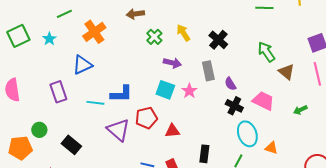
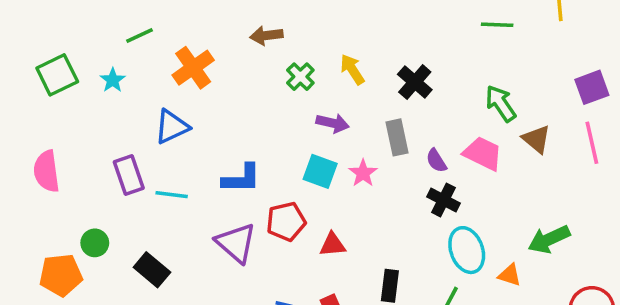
pink trapezoid: (263, 101) -> (483, 153), moved
cyan line: (95, 103) -> (172, 195), moved
green arrow: (300, 110) -> (549, 239), moved, size x1.6

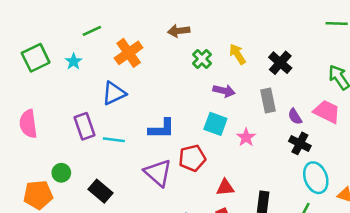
pink star: (363, 173) -> (246, 137), moved
red triangle: (333, 245) -> (225, 187), moved

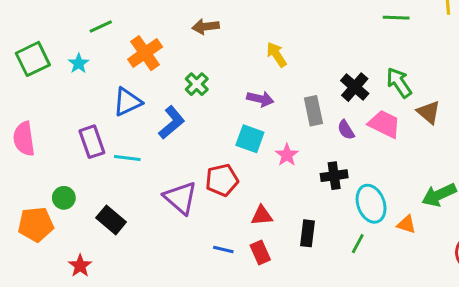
green cross: (202, 59) -> (197, 84), moved
black cross: (280, 63) -> (355, 87), moved
blue L-shape: (162, 129) -> (172, 122), moved, turned -40
black cross: (300, 143) -> (334, 176), moved, turned -35

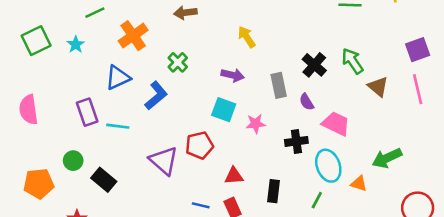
pink trapezoid: (384, 124) -> (336, 124), moved
pink star: (287, 155) -> (256, 124), turned 30
green circle: (64, 198) -> (73, 161), moved

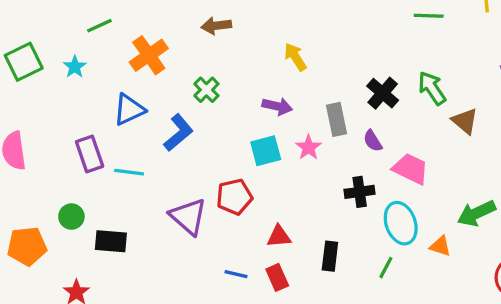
cyan square: (224, 110) -> (266, 151), turned -35
pink star: (256, 124) -> (308, 147), moved, turned -30
black rectangle: (104, 180) -> (111, 241), turned -35

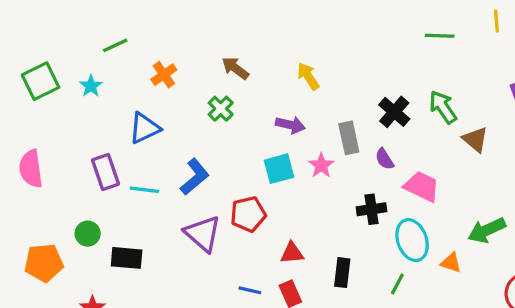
brown arrow: (216, 26) -> (235, 68), moved, turned 44
orange cross: (149, 55) -> (164, 75), size x0.7
blue L-shape: (178, 133) -> (195, 177), moved

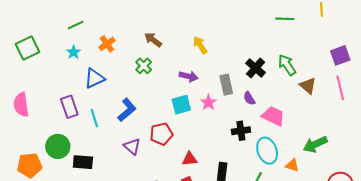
cyan star: (91, 86) -> (73, 52), moved
cyan line: (144, 190) -> (94, 118), turned 66
green circle: (88, 234) -> (58, 146), size x1.5
purple triangle: (203, 234) -> (132, 146), size x0.7

